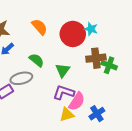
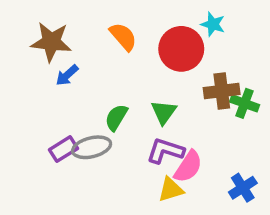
cyan star: (91, 29) -> (213, 24), moved
green semicircle: (36, 60) -> (116, 117), moved, turned -98
gray ellipse: (21, 78) -> (92, 147), moved
blue cross: (97, 114) -> (243, 188), moved

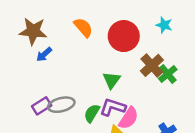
cyan star: (213, 24) -> (164, 25), moved
brown cross: (222, 91) -> (152, 65), turned -35
green cross: (245, 103) -> (168, 74), turned 30
green semicircle: (116, 117) -> (92, 113), moved

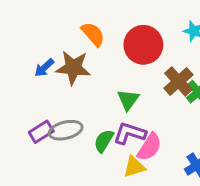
brown star: (33, 31) -> (73, 68), moved

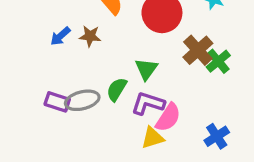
brown star: (73, 68) -> (90, 36), size x0.6
purple rectangle: (41, 132) -> (57, 102), turned 50
green semicircle: (104, 141) -> (117, 89), moved

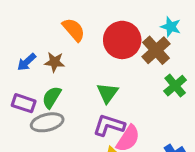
brown cross: (198, 50) -> (156, 50), moved
green semicircle: (117, 89) -> (52, 97), moved
purple rectangle: (57, 102) -> (24, 103), moved

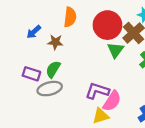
orange semicircle: (74, 30) -> (70, 17), turned 48
blue arrow: (27, 62) -> (34, 32), moved
green triangle: (107, 93) -> (115, 50), moved

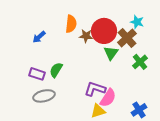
brown star: (55, 42) -> (86, 36), moved
gray ellipse: (50, 89) -> (44, 96), moved

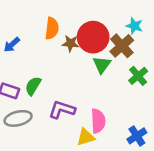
purple L-shape: (95, 89) -> (62, 110), moved
pink semicircle: (108, 98) -> (98, 121), turned -36

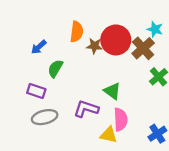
green triangle: (102, 65) -> (112, 91), moved, turned -30
green semicircle: (33, 86) -> (55, 68), moved
yellow triangle: (86, 137) -> (109, 135), turned 30

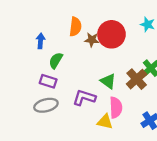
blue arrow: (39, 47) -> (41, 41), turned 136
brown cross: (143, 48) -> (137, 79), moved
purple rectangle: (36, 91) -> (48, 81), moved

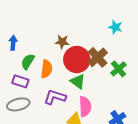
orange semicircle: (75, 27) -> (46, 69), moved
red circle: (111, 34) -> (77, 60), moved
brown cross: (137, 79) -> (98, 57), moved

